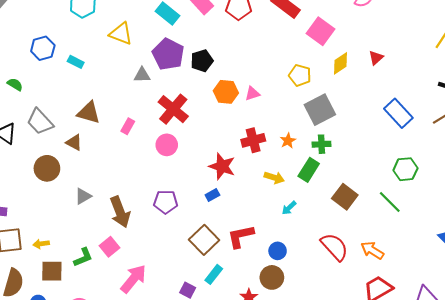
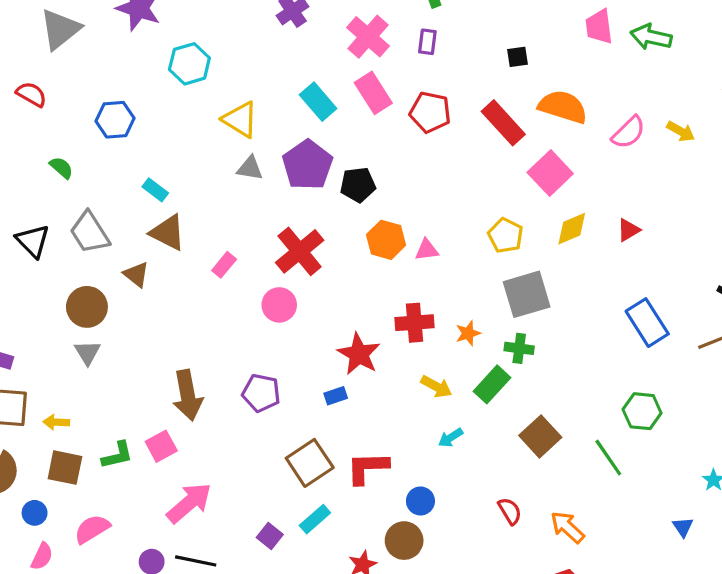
cyan rectangle: (76, 62) -> (155, 190), moved
gray triangle: (142, 75) -> (250, 168), moved
gray triangle: (83, 196) -> (87, 353), moved, turned -42
red semicircle: (334, 247) -> (510, 511), size x0.6

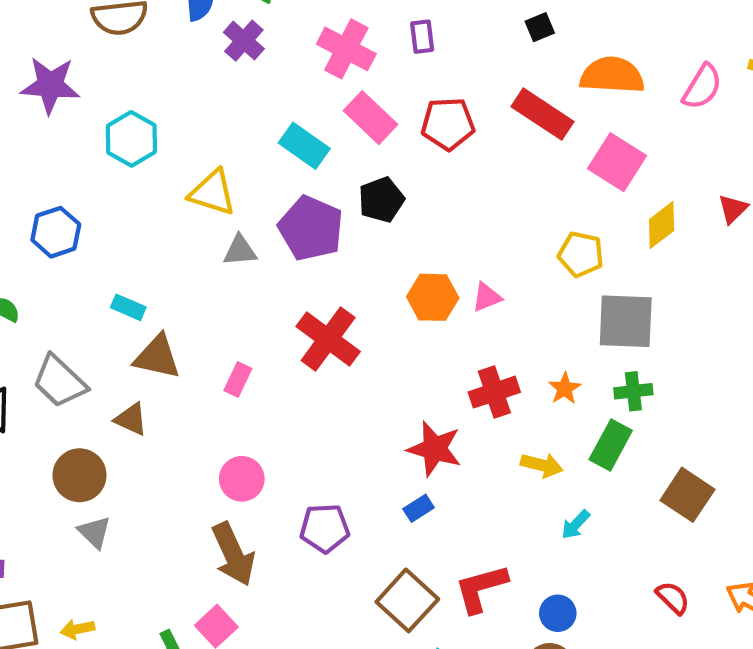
black pentagon: (358, 185) -> (381, 200), moved
gray square: (527, 294) -> (626, 321), turned 33
pink circle: (279, 305) -> (242, 479), moved

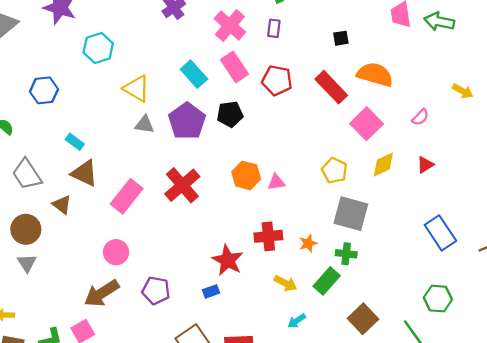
pink semicircle: (702, 87) -> (420, 117), moved, size x0.7
pink rectangle: (238, 379) -> (127, 196), size x1.8
brown arrow: (233, 554) -> (102, 293), turned 69

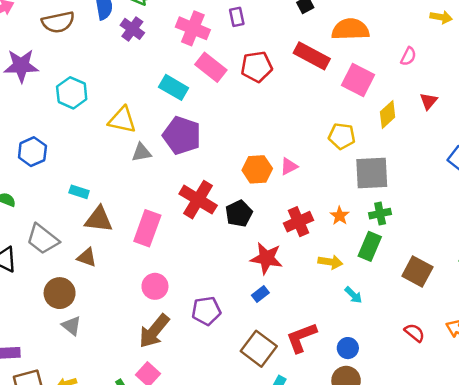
black pentagon: (230, 114) -> (239, 213), moved
cyan arrow: (297, 321) -> (353, 295), turned -84

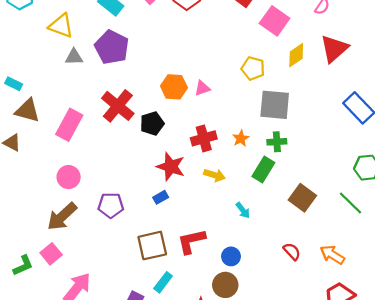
red triangle: (429, 101) -> (334, 49), size x1.8
yellow arrow: (330, 262) -> (215, 175), moved
brown square: (259, 349) -> (152, 246), turned 32

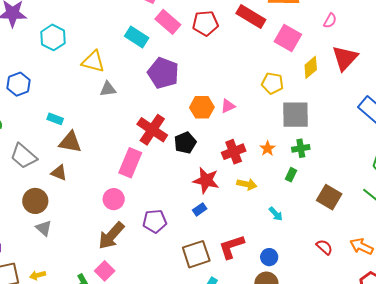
purple pentagon: (112, 47) -> (163, 73), moved
pink rectangle: (69, 125) -> (130, 163), moved
green rectangle: (263, 169) -> (291, 175), size x0.6

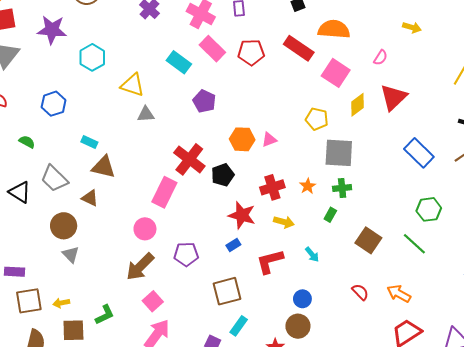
purple pentagon: (163, 73) -> (204, 101), size x0.7
red L-shape: (232, 247) -> (270, 261), moved
pink square: (105, 271) -> (153, 301), moved

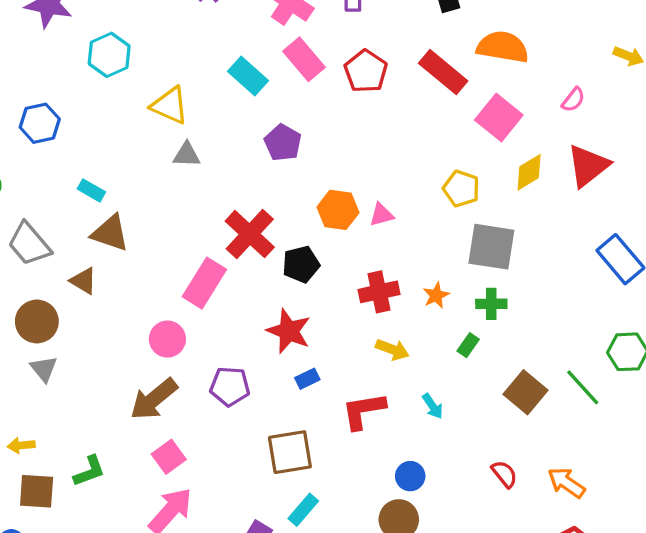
red pentagon: (251, 52) -> (366, 71), turned 30
red star: (242, 215) -> (289, 331), moved
green line: (414, 244) -> (583, 387), moved

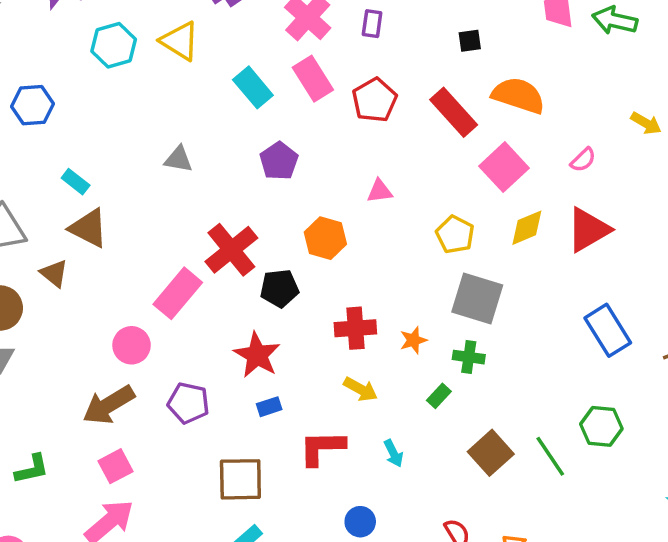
yellow triangle: (170, 105) -> (180, 41), moved
pink triangle: (381, 215) -> (380, 191), moved

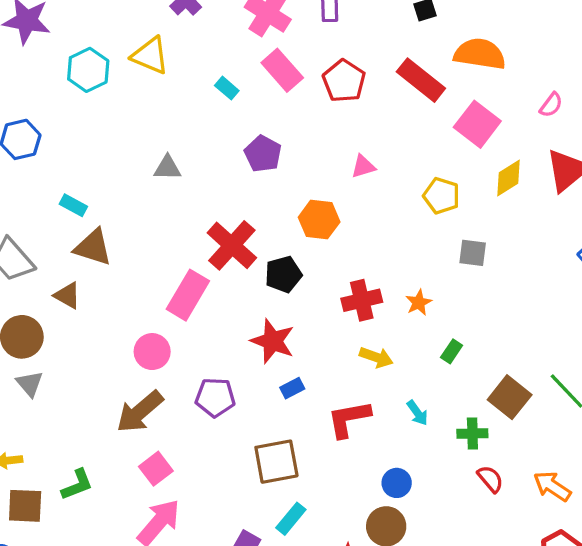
cyan rectangle: (253, 87) -> (227, 88), size x0.6
gray square: (477, 298) -> (473, 253), size x0.6
green cross: (469, 357) -> (472, 434), moved

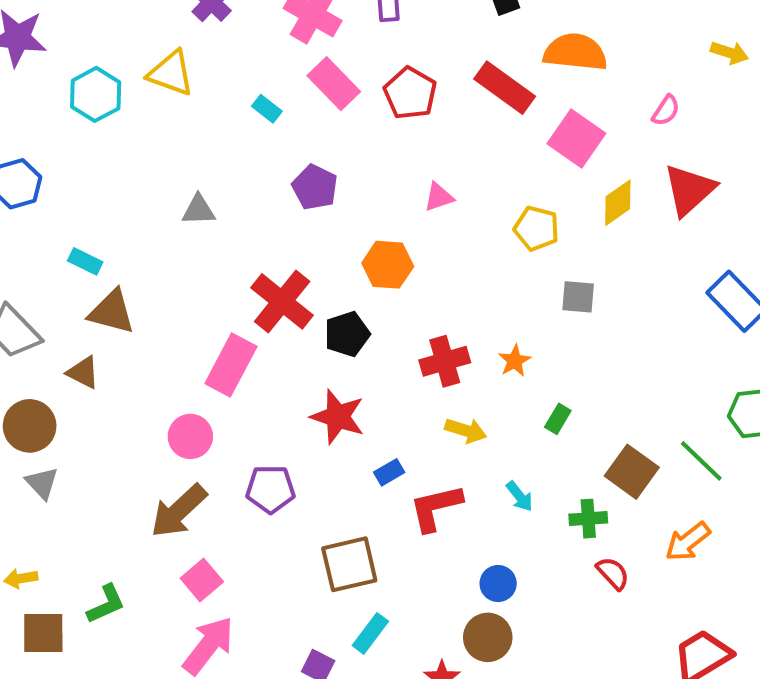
blue rectangle: (292, 388) -> (389, 472), moved
orange arrow: (552, 486) -> (688, 542), moved, turned -69

